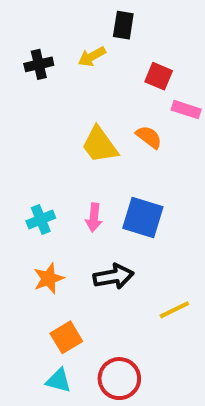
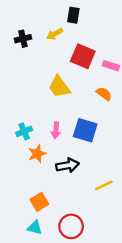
red square: (159, 76) -> (83, 56), moved, size x1.5
orange semicircle: (149, 137) -> (104, 94), moved
orange star: (49, 278) -> (37, 154), moved

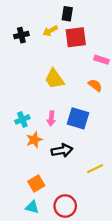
red square: (83, 56) -> (76, 37), moved, turned -30

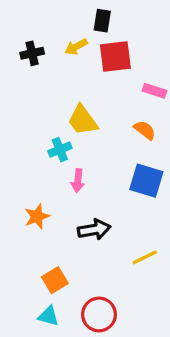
blue square: (78, 118) -> (146, 181), moved
cyan cross: (22, 119) -> (60, 150), moved
orange star: (34, 140) -> (37, 217), moved

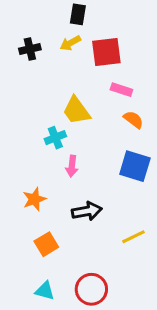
black rectangle: (102, 21) -> (78, 14), moved
pink rectangle: (155, 91) -> (121, 90), moved
orange square: (55, 280) -> (46, 244), moved

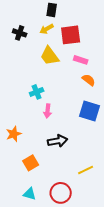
black cross: (30, 49) -> (20, 33), turned 32
yellow trapezoid: (76, 111) -> (50, 56), moved
orange star: (34, 199) -> (14, 134), moved
yellow line: (133, 237) -> (86, 170), moved

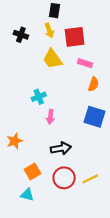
yellow arrow: (47, 29) -> (49, 31), turned -80
orange semicircle: (89, 80) -> (93, 84), turned 72
red circle: (61, 193) -> (64, 178), moved
cyan triangle: (30, 194) -> (27, 195), moved

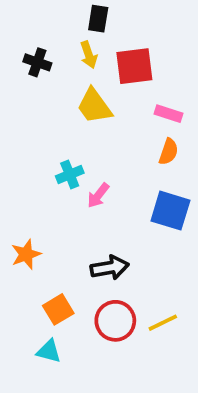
pink rectangle: (85, 63) -> (169, 114), moved
pink arrow: (50, 117) -> (98, 195), moved, turned 32

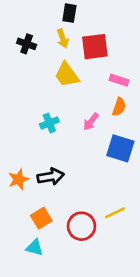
pink arrow: (98, 195) -> (91, 122), moved
black arrow: (110, 268) -> (51, 177), moved
yellow line: (163, 323) -> (115, 213), moved

